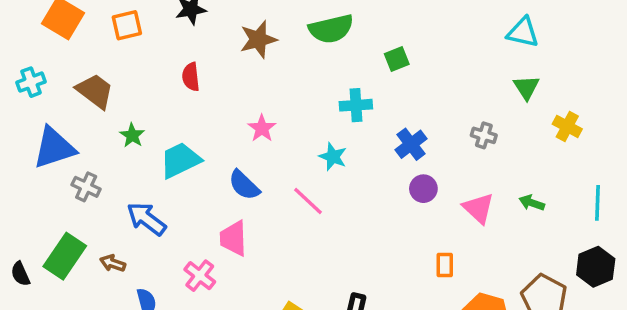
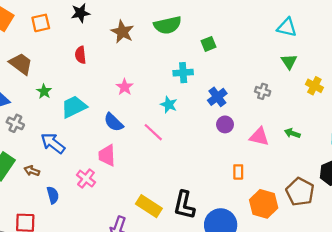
brown star: (258, 39) -> (122, 32), turned -30
pink triangle: (478, 208) -> (259, 137), turned -30

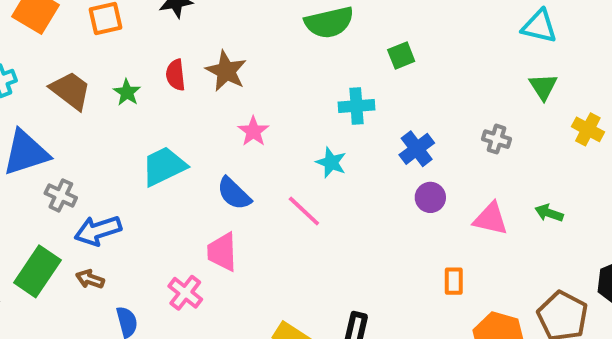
brown star: (122, 32) -> (226, 71), moved
green star: (44, 91) -> (127, 92), moved
blue arrow: (53, 143) -> (98, 230), moved, turned -55

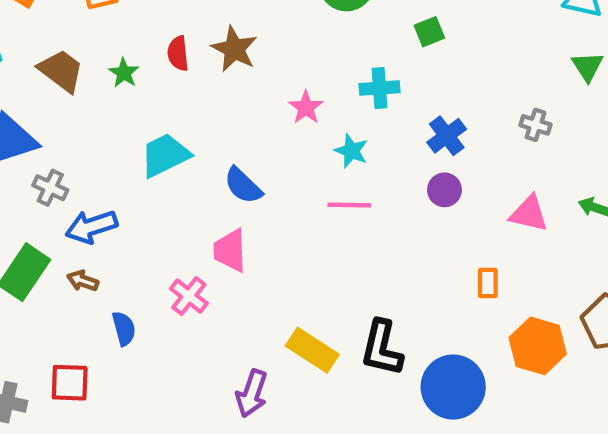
pink star: (253, 131) -> (306, 108), moved
purple circle: (430, 197) -> (444, 190), moved
pink line: (304, 211) -> (349, 205), moved, turned -42

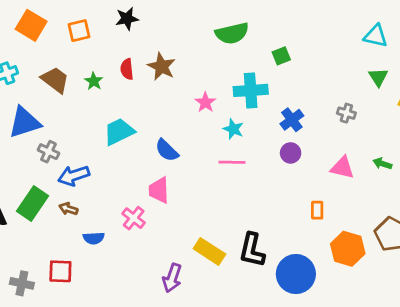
cyan cross: (379, 88) -> (251, 90), size x1.4
blue semicircle: (124, 328) -> (94, 238), turned 102

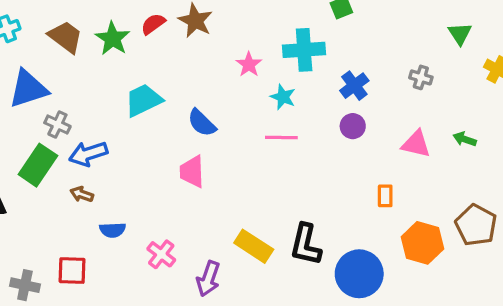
red semicircle: (127, 69) -> (153, 24), turned 60
green star: (94, 81) -> (113, 39), size x1.5
green rectangle: (33, 204) -> (38, 165), moved
pink cross: (134, 218) -> (161, 254), moved

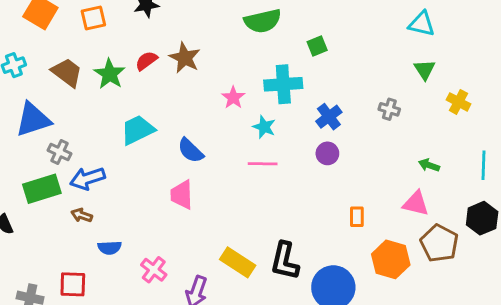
pink triangle: (416, 144) -> (416, 203), moved
green rectangle: (38, 165) -> (42, 189), turned 39

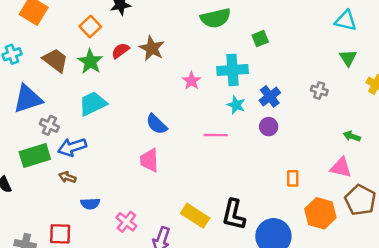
orange square: (93, 18) -> (90, 27), moved, turned -30
cyan star: (264, 127) -> (236, 105), moved
cyan trapezoid: (138, 130) -> (93, 104), moved

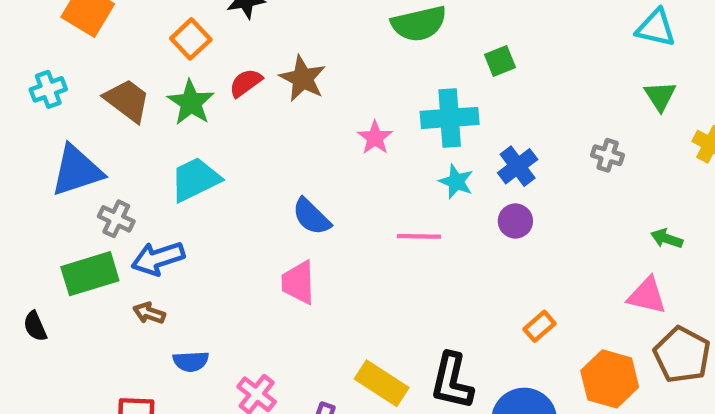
orange rectangle: (293, 178) -> (540, 326), moved, turned 49

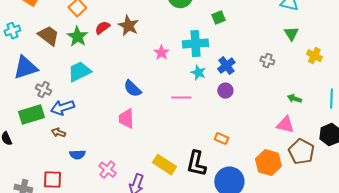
orange rectangle: (540, 326) -> (221, 139), moved, turned 64

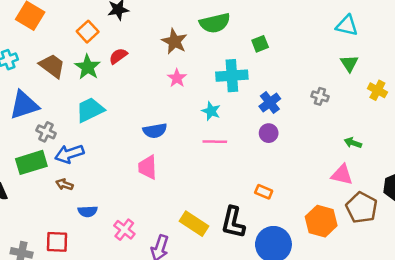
brown star: (128, 26) -> (174, 41), moved
pink star: (161, 53) -> (177, 78), moved
cyan star: (198, 73) -> (211, 111), moved
blue semicircle: (132, 89) -> (155, 131), turned -54

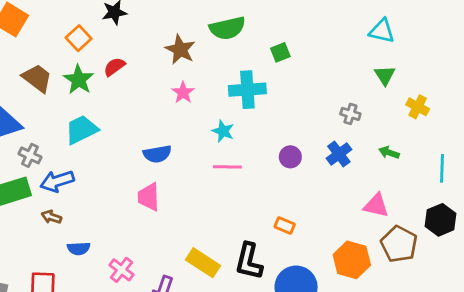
blue cross: (270, 102) -> (339, 154), moved
green arrow: (353, 143) -> (389, 153), moved

